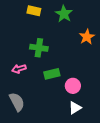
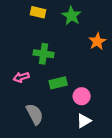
gray semicircle: (17, 102) -> (35, 114), moved

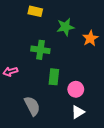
green star: (72, 16) -> (65, 27), moved, turned 30
pink arrow: (21, 77) -> (10, 72), moved
green rectangle: (58, 83) -> (54, 77), turned -70

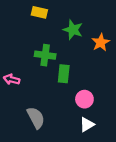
green star: (65, 27) -> (73, 30), turned 30
pink arrow: (10, 72) -> (12, 79), turned 32
green rectangle: (54, 77) -> (64, 74), moved

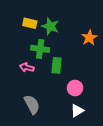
yellow rectangle: (39, 12) -> (30, 23), moved
green star: (73, 30) -> (50, 26), moved
pink arrow: (12, 79) -> (27, 67), moved

